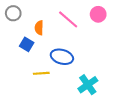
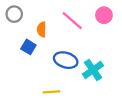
yellow line: (41, 73) -> (51, 92), moved
cyan cross: (88, 85) -> (93, 70), moved

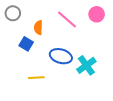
yellow line: (51, 92) -> (36, 78), moved

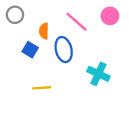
blue ellipse: (61, 56) -> (64, 50), moved, turned 60
cyan cross: (86, 65) -> (98, 74), turned -30

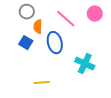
gray circle: (15, 15) -> (27, 12), moved
yellow line: (42, 88) -> (42, 83), moved

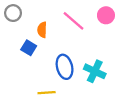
gray circle: (27, 12) -> (13, 13), moved
blue ellipse: (55, 43) -> (65, 67), moved

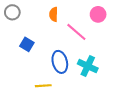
pink line: (73, 21) -> (76, 32), moved
orange semicircle: (42, 30) -> (54, 14), moved

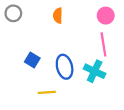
pink line: (76, 32) -> (103, 44), moved, turned 40
blue square: (27, 44) -> (32, 60), moved

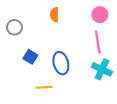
gray circle: (13, 13) -> (15, 27), moved
cyan cross: (95, 71) -> (102, 69), moved

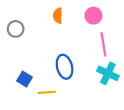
pink circle: (100, 15) -> (93, 16), moved
blue square: (30, 57) -> (24, 79), moved

